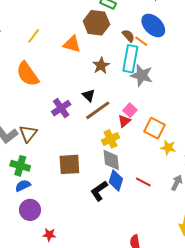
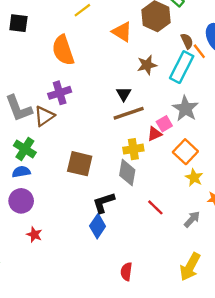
gray star: (142, 75) -> (185, 109), moved
purple cross: (61, 108) -> (60, 93), moved
blue diamond: (116, 181) -> (98, 226), moved

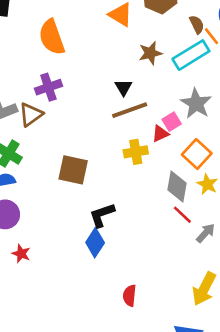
cyan rectangle: (182, 67) -> (191, 55), turned 32
gray diamond: (127, 173) -> (177, 187), moved
red line: (155, 207) -> (182, 215), moved

